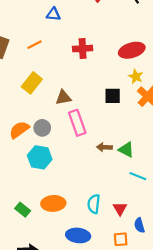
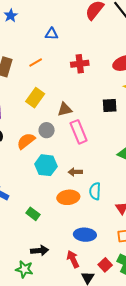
gray circle: (42, 128) -> (47, 130), moved
brown arrow: (104, 147) -> (75, 172), moved
orange ellipse: (53, 203) -> (68, 197), moved
cyan semicircle: (94, 204) -> (95, 191), moved

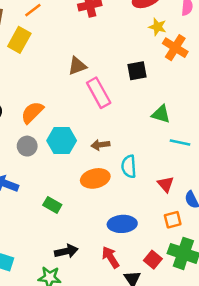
yellow rectangle: (35, 98) -> (19, 40), moved
black square: (110, 106) -> (137, 71), moved
gray circle: (47, 130) -> (27, 146), moved

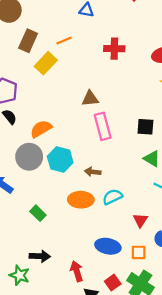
black square: (137, 71) -> (145, 127), moved
gray circle: (27, 146) -> (29, 157), size x1.5
cyan semicircle: (129, 167) -> (112, 197), turned 54
blue ellipse: (122, 224) -> (108, 246), moved

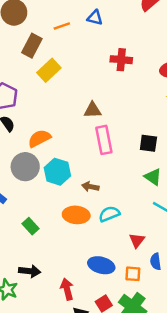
orange line: (64, 41) -> (62, 26), moved

